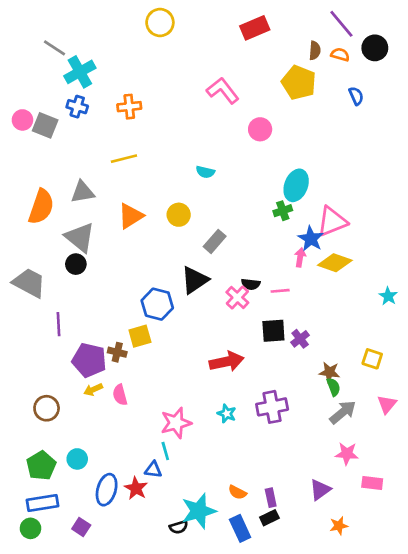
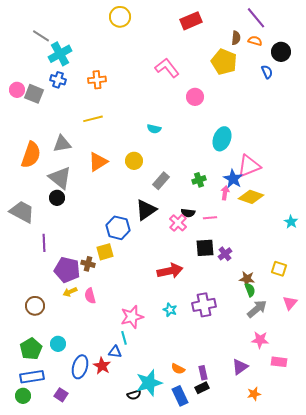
black circle: (375, 48) -> (281, 52), moved
green cross: (283, 211) -> (199, 180), moved

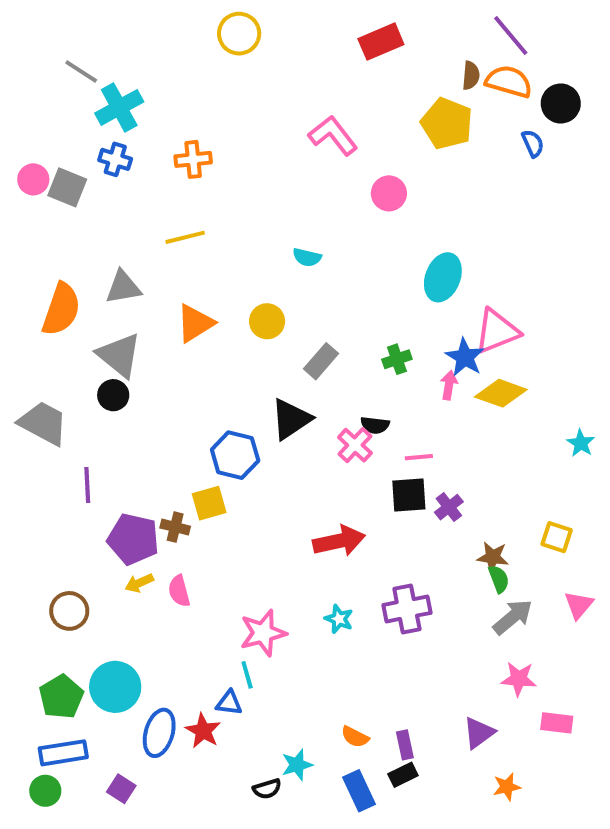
orange semicircle: (255, 41) -> (509, 82), size x1.6
pink line: (210, 218) -> (419, 457), moved
cyan circle: (58, 344) -> (115, 687), size x1.6
cyan star: (149, 383) -> (297, 765), size x0.6

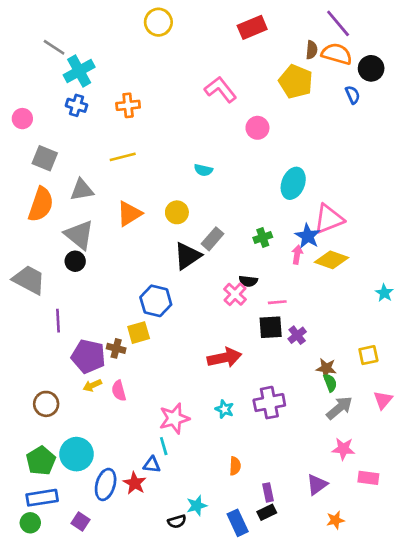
gray square: (67, 187) -> (45, 158), moved
black triangle: (291, 419) -> (187, 256), moved
yellow square: (557, 537) -> (368, 355), turned -30
orange semicircle: (355, 737) -> (235, 466), moved, turned -114

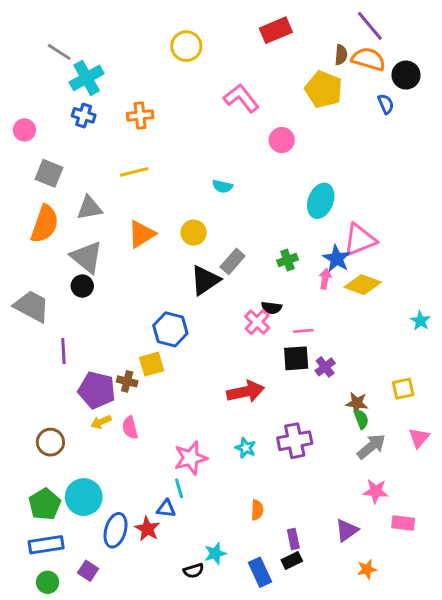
yellow circle: (158, 22) -> (186, 46), moved
green circle: (30, 523) -> (48, 582), moved

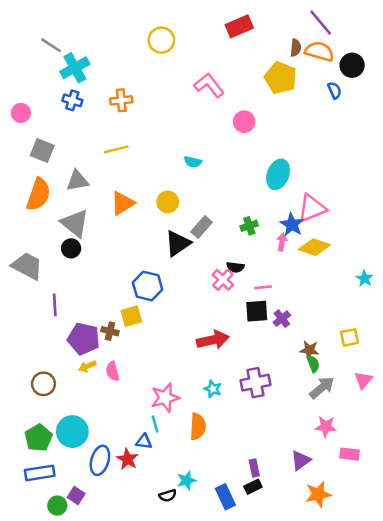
orange semicircle: (257, 510) -> (198, 426), moved, size x1.5
orange star: (367, 569) -> (318, 494), size x1.5
green circle: (48, 582) -> (57, 506), moved

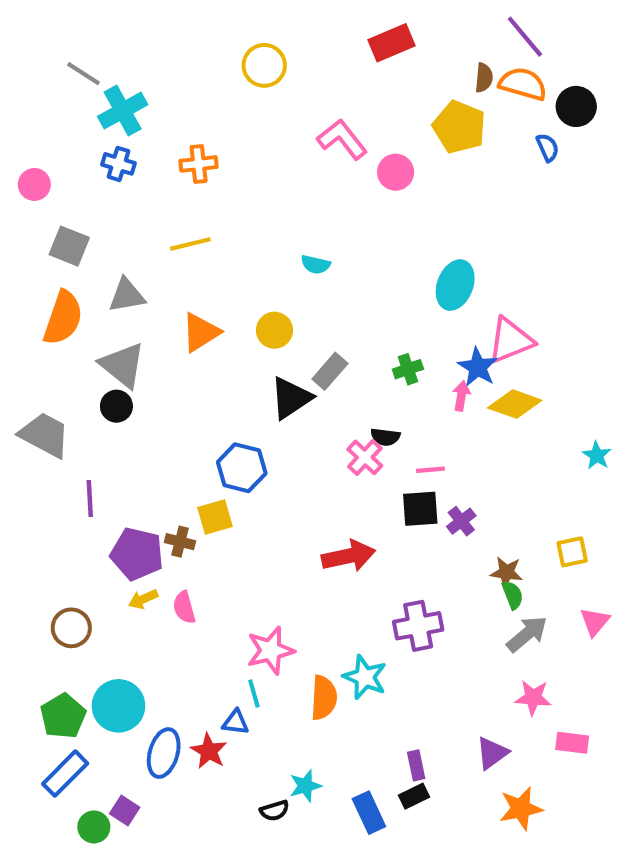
pink circle: (244, 122) -> (396, 172), moved
cyan star: (213, 389) -> (365, 677), moved, size x1.5
blue rectangle: (40, 473) -> (65, 774), turned -36

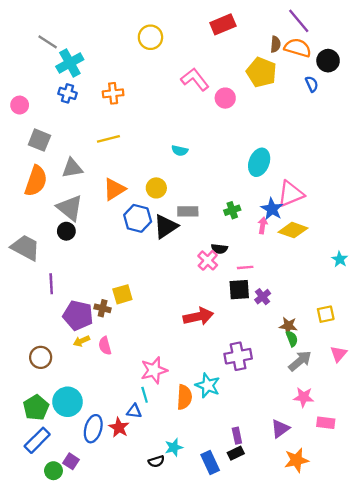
gray rectangle: (330, 371) -> (188, 211), turned 48
blue hexagon: (242, 468) -> (138, 218), moved

